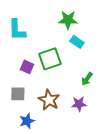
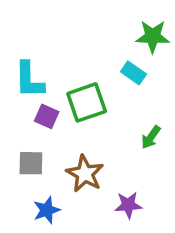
green star: (68, 20) -> (153, 36), moved
cyan L-shape: (17, 30) -> (29, 80), moved
purple star: (79, 104) -> (128, 205), moved

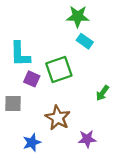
green star: (153, 36) -> (78, 16), moved
cyan rectangle: (133, 73) -> (85, 41), moved
gray square: (31, 163) -> (13, 104), moved

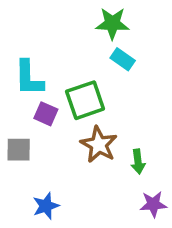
green arrow: (102, 93) -> (138, 162), moved, turned -42
brown star: (58, 118) -> (99, 145), moved
purple star: (87, 139) -> (153, 204), moved

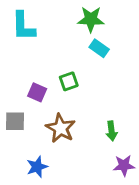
cyan L-shape: (29, 78) -> (23, 26), moved
green square: (85, 100) -> (69, 81), size x0.6
brown star: (99, 145) -> (60, 128), moved

